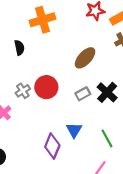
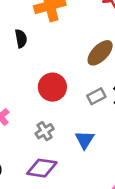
gray cross: (23, 91) -> (45, 131), moved
purple diamond: (52, 146) -> (42, 168), moved, turned 75

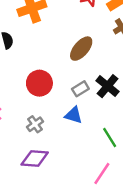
blue triangle: (85, 140) -> (74, 115), moved, turned -42

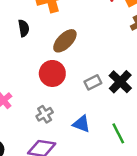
brown ellipse: (81, 49) -> (65, 41), moved
blue triangle: (74, 115) -> (81, 124), moved

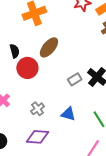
black semicircle: (24, 28) -> (15, 51), moved
red circle: (52, 73) -> (27, 68), moved

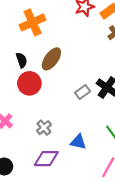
black semicircle: (15, 51) -> (22, 60), moved
blue triangle: (68, 114) -> (78, 142), moved

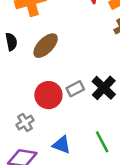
red circle: (29, 83) -> (48, 95), moved

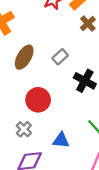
gray rectangle: (75, 89) -> (60, 57), moved

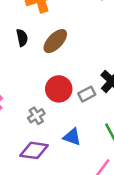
gray rectangle: (60, 57) -> (87, 94), moved

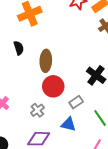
brown ellipse: (55, 41) -> (46, 61), moved, turned -35
gray rectangle: (87, 94) -> (76, 102), moved

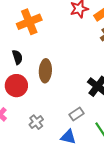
red circle: (53, 86) -> (16, 86), moved

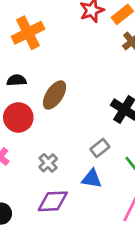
black semicircle: (17, 57) -> (17, 80), turned -72
brown ellipse: (45, 71) -> (54, 95), turned 35

